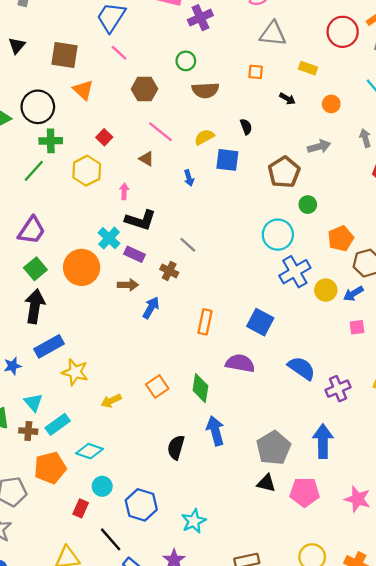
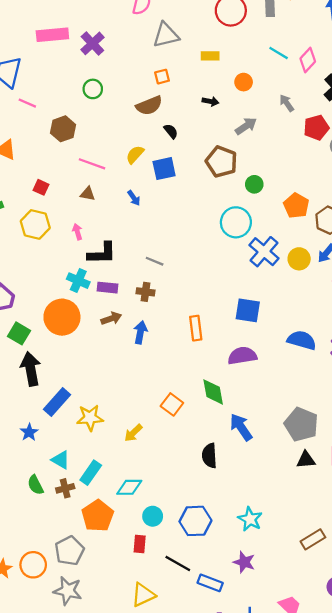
brown semicircle: (205, 90) -> (149, 106), moved
black arrow: (287, 99) -> (210, 101), moved

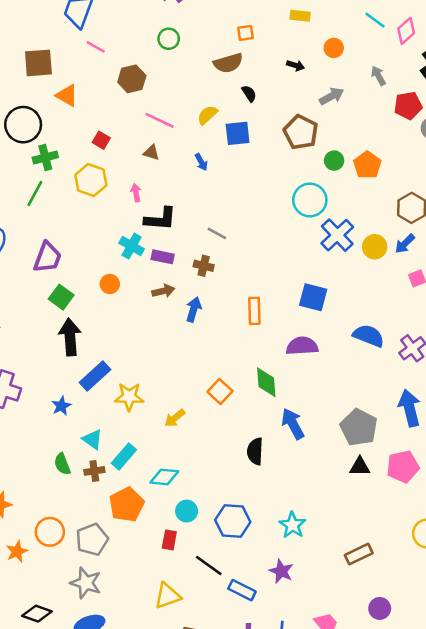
orange pentagon: (296, 206) -> (367, 165), moved
orange circle: (62, 317) -> (110, 284), size x0.5
orange circle: (33, 565) -> (50, 532), moved

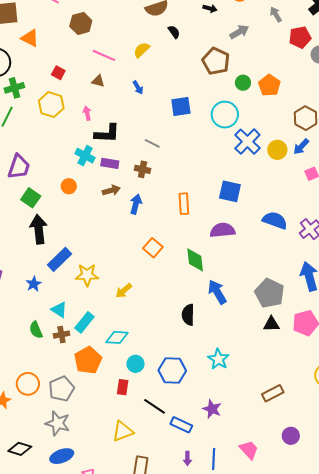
blue square: (238, 133) -> (181, 107), moved
orange square: (220, 391) -> (153, 248), moved
cyan star: (292, 525) -> (218, 359), moved

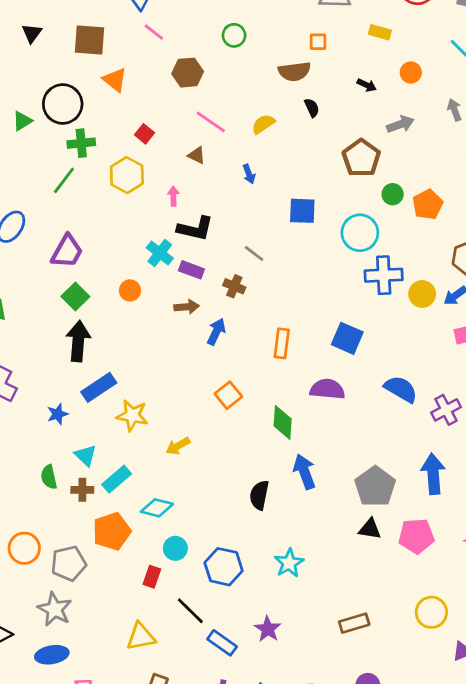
blue cross: (247, 142) -> (384, 275), turned 32

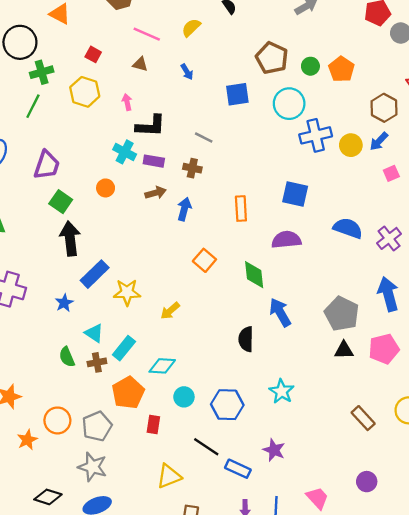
brown pentagon: (361, 158) -> (272, 58), moved
red rectangle: (152, 577) -> (153, 425), moved
brown rectangle: (354, 623) -> (363, 418), moved, turned 75

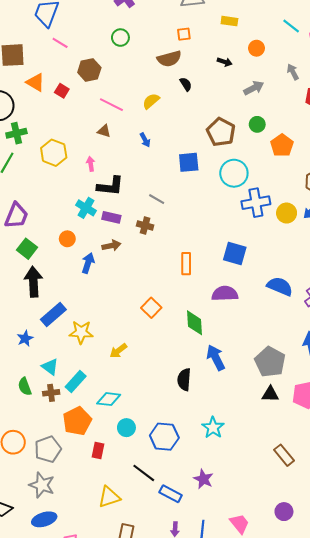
red square: (93, 54) -> (62, 91), moved
green circle: (310, 66) -> (257, 124), moved
blue arrow: (184, 209) -> (88, 263), moved

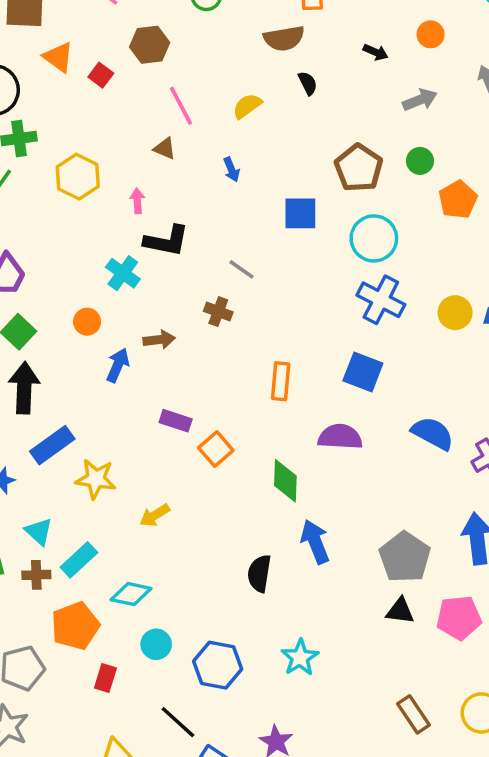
pink line: (111, 105) -> (181, 106), turned 30
blue cross: (256, 203) -> (381, 300), moved, turned 32
purple rectangle: (111, 217) -> (176, 421), moved

